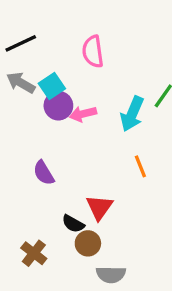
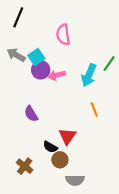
black line: (21, 43) -> (18, 17), moved, turned -42

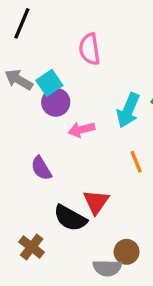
pink arrow: (57, 75) -> (81, 130), moved
black semicircle: (50, 147) -> (70, 218), size x1.5
brown circle: (60, 160) -> (127, 252), moved

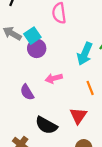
pink arrow: (81, 130) -> (54, 78), moved
red triangle: (96, 202) -> (78, 116), moved

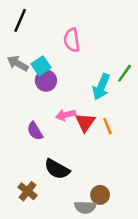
red triangle: (78, 116) -> (85, 122), moved

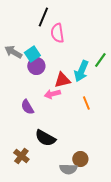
black line: (20, 20) -> (43, 17), moved
red triangle: (85, 122) -> (62, 80), moved, turned 42

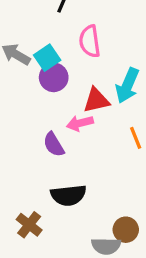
pink semicircle: (57, 33) -> (90, 41), moved
purple semicircle: (27, 107) -> (54, 144), moved
black semicircle: (45, 138) -> (68, 195), turned -35

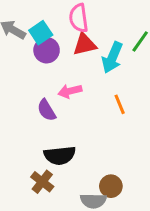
red triangle: (96, 100) -> (85, 44), moved
brown cross: (29, 225) -> (42, 182), moved

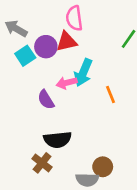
cyan square: (41, 33) -> (25, 56), moved
red triangle: (85, 44) -> (67, 41), moved
cyan arrow: (112, 58) -> (83, 72), moved

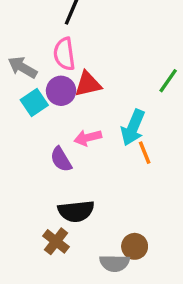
pink semicircle: (74, 18) -> (64, 54), moved
cyan arrow: (83, 72) -> (133, 128), moved

